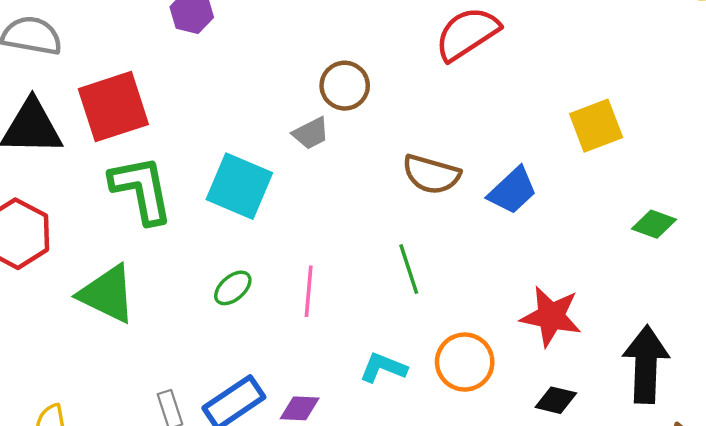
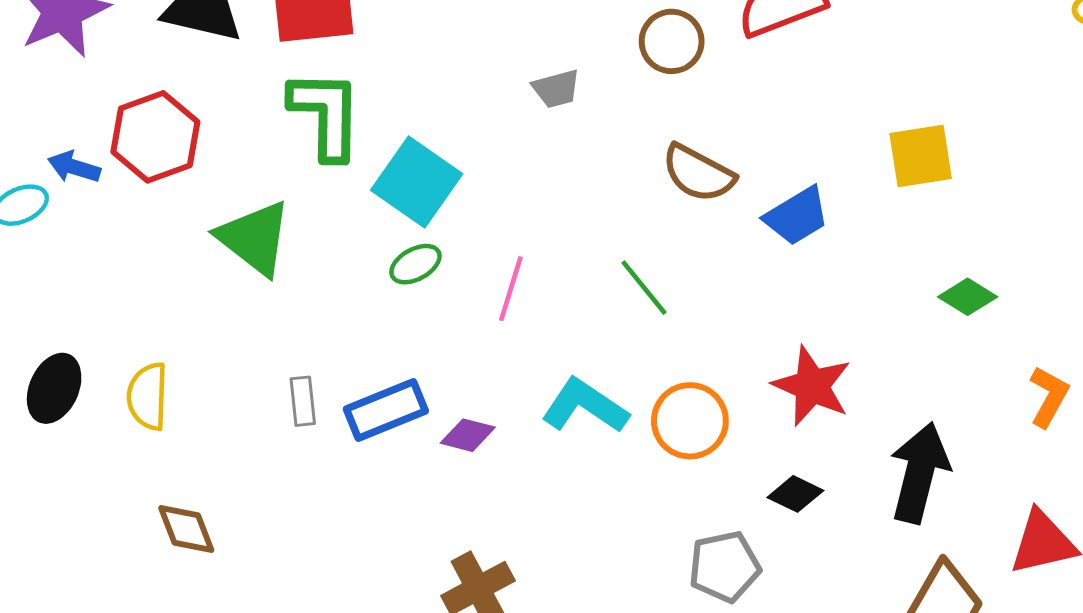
brown circle: (345, 86) -> (672, 41), moved
cyan square: (239, 186) -> (417, 182), moved
green line: (409, 269) -> (644, 288), turned -33
cyan L-shape: (383, 368) -> (585, 406), size x1.4

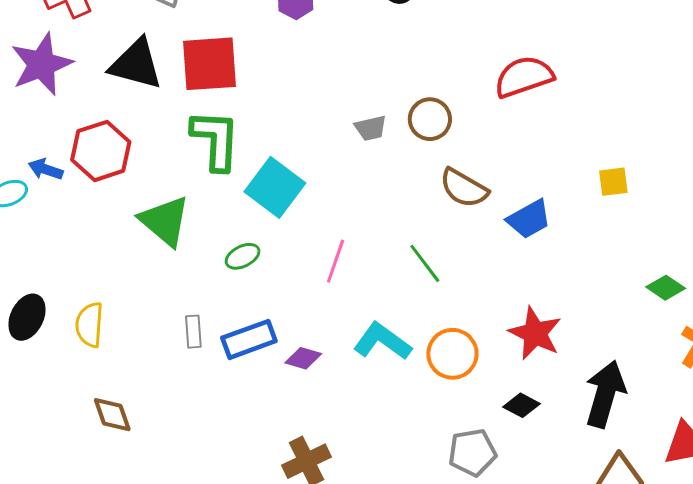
brown circle: (672, 41) -> (430, 119), moved
yellow square: (921, 156) -> (613, 182), size x0.7
green ellipse: (415, 264) -> (243, 256), moved
green diamond: (968, 297) -> (666, 288), moved

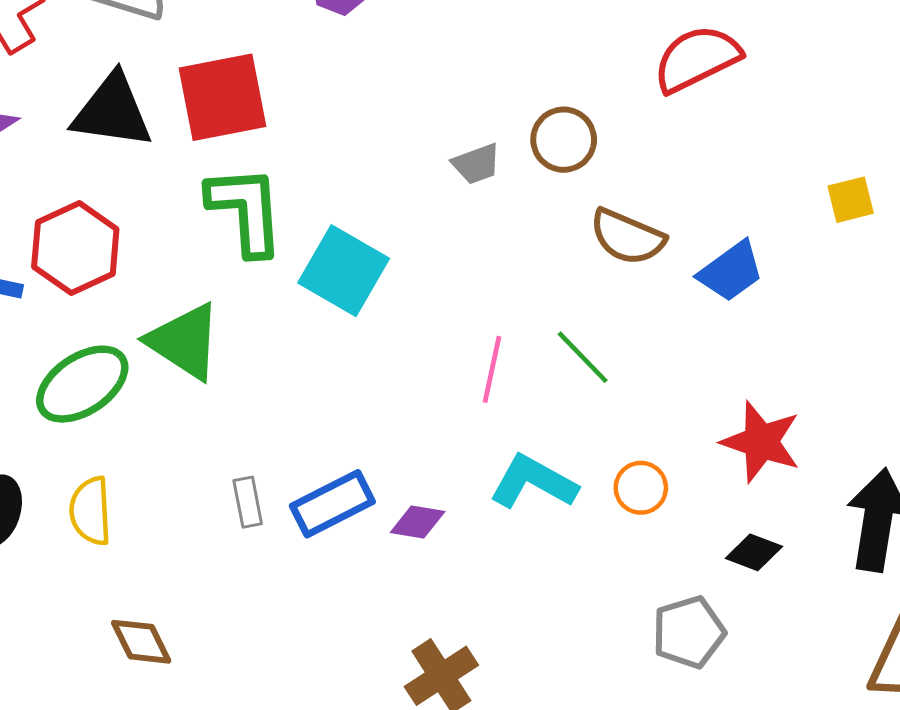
green ellipse: (243, 256) -> (82, 384), moved, size x1.8
pink line: (336, 261) -> (492, 369), moved
orange circle: (452, 354) -> (641, 488), size x0.7

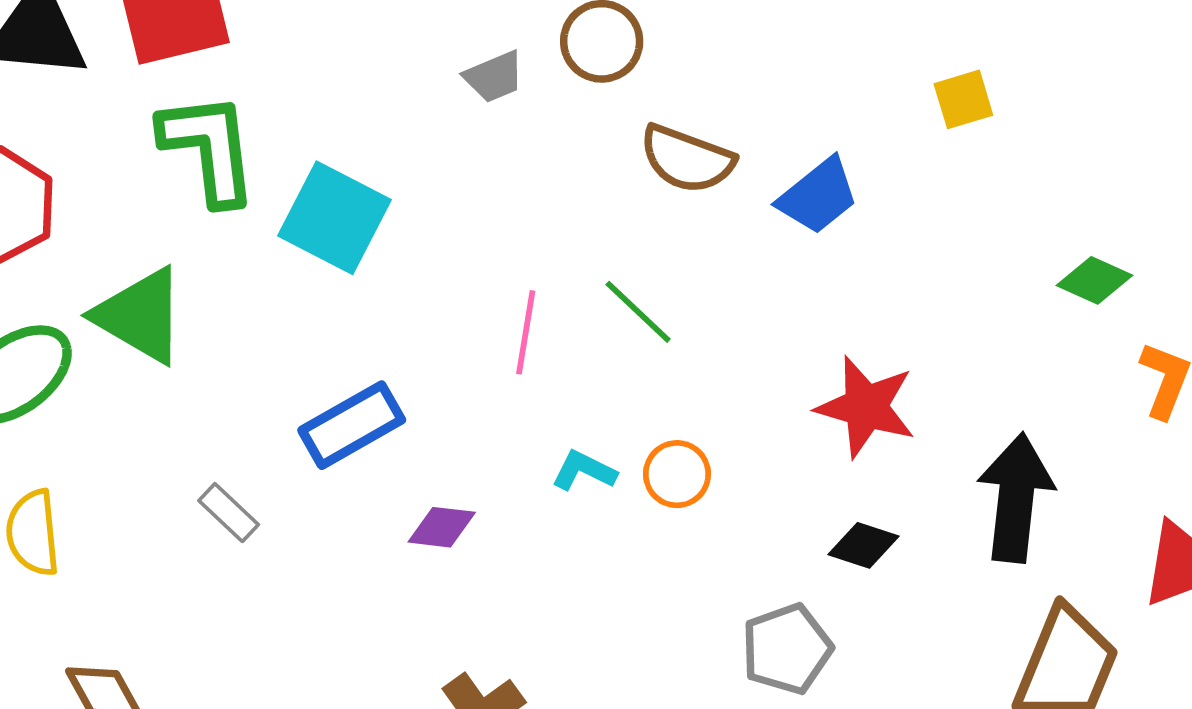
cyan L-shape: (533, 482) -> (584, 471), size x0.6
orange circle: (641, 488) -> (677, 474), moved
gray rectangle: (248, 502) -> (229, 513), turned -33
blue rectangle: (332, 504) -> (352, 425), moved

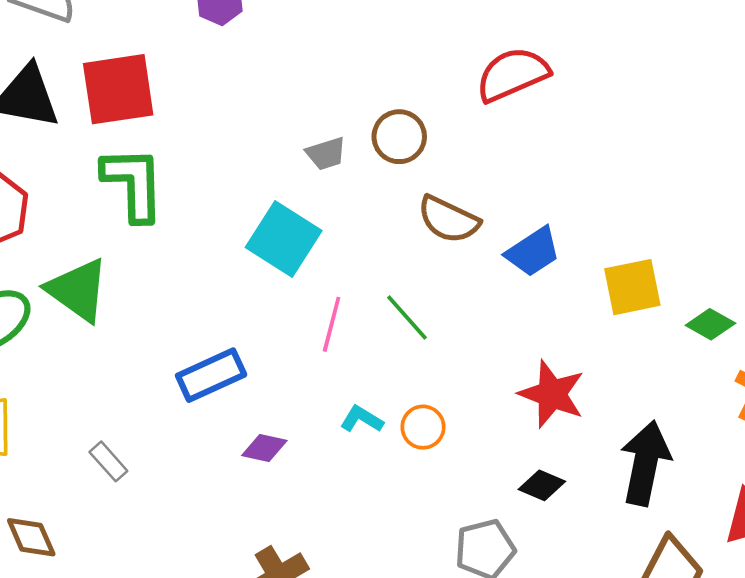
yellow square: (963, 99) -> (632, 287), moved, size x1.5
cyan square: (335, 218) -> (284, 239), moved
gray rectangle: (229, 513) -> (108, 461), moved

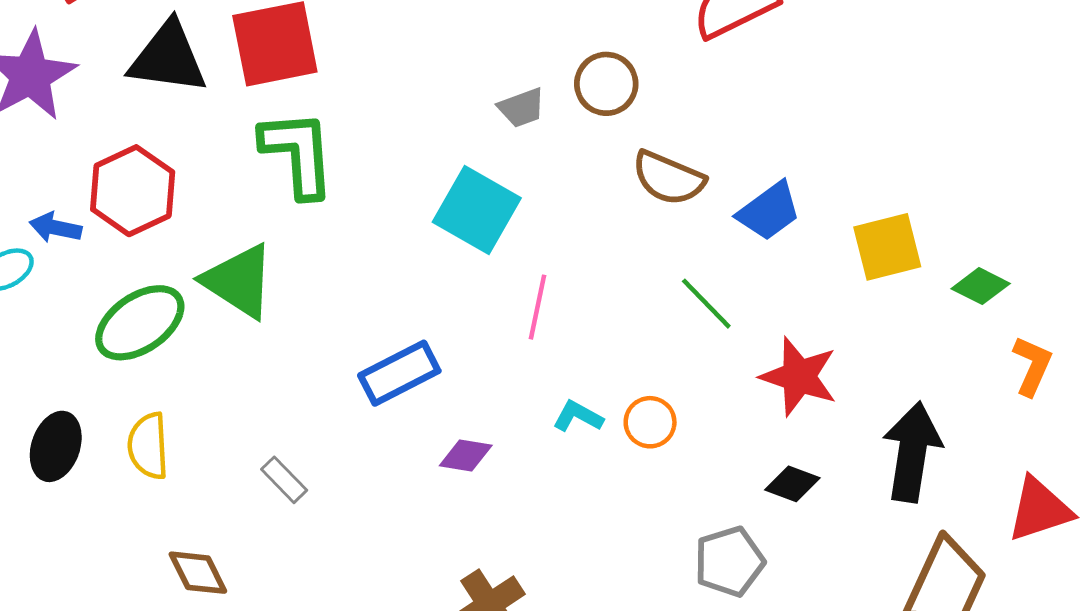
green line: (407, 318) -> (706, 304), moved

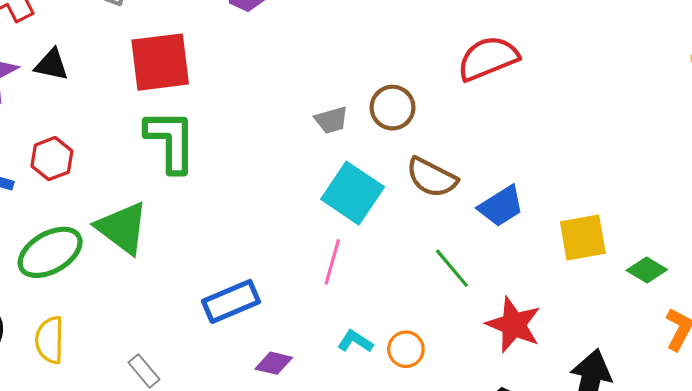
black triangle: (168, 58) -> (52, 65), moved, size x0.6
red hexagon: (133, 191) -> (52, 159), size x0.7
cyan square: (477, 210) -> (353, 193), moved

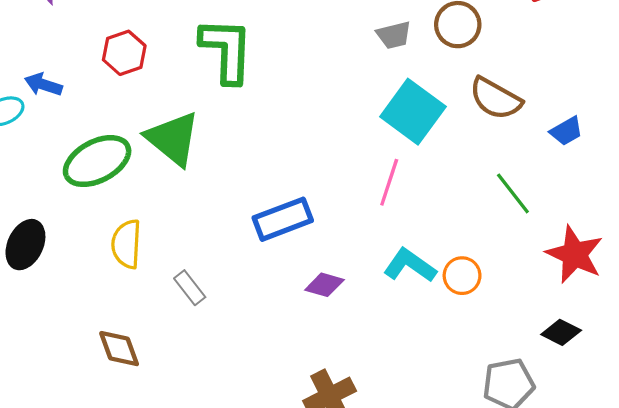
red hexagon: (52, 159) -> (124, 53), moved
blue trapezoid: (501, 206) -> (566, 131), size x0.7
yellow semicircle: (50, 340) -> (126, 244), moved
cyan L-shape: (355, 341) -> (410, 265), size x1.4

